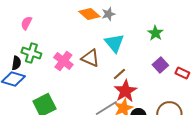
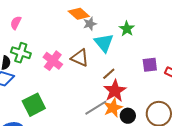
gray star: (108, 14) -> (90, 24), moved
green star: (155, 33) -> (127, 29), moved
purple square: (160, 65) -> (150, 65), turned 35

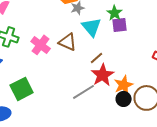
purple square: (150, 65) -> (120, 25), moved
orange star: (113, 108) -> (124, 85), moved
black circle: (128, 116) -> (124, 99), moved

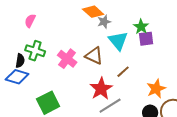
red star: (103, 75) -> (101, 89), moved
orange star: (124, 85) -> (156, 89), moved

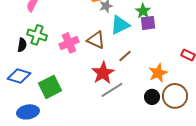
cyan triangle: (118, 41) -> (120, 25), turned 45
pink cross: (67, 59) -> (69, 43), turned 30
blue diamond: (17, 77) -> (19, 76), moved

